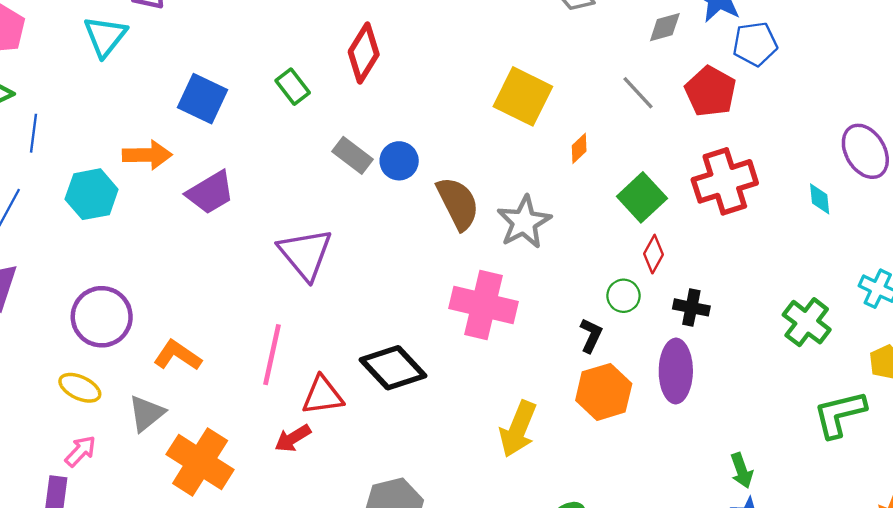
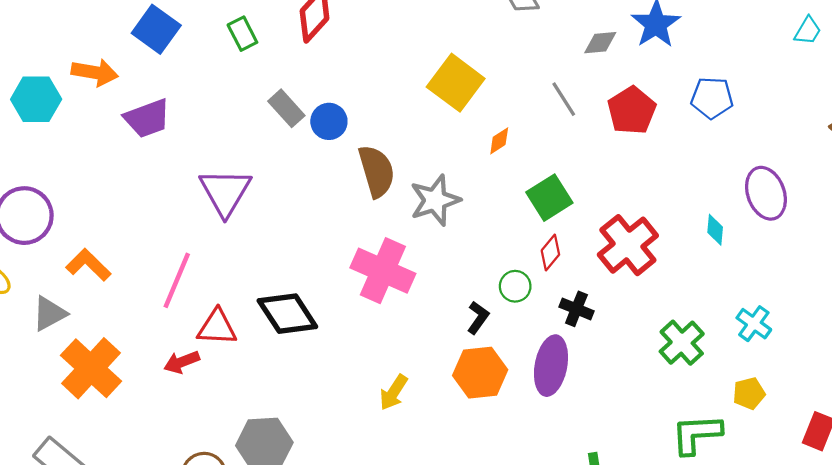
blue pentagon: (755, 44) -> (712, 98), moved
red cross: (725, 181) -> (628, 245), moved, turned -32
yellow arrow: (518, 429) -> (394, 392), size x0.7

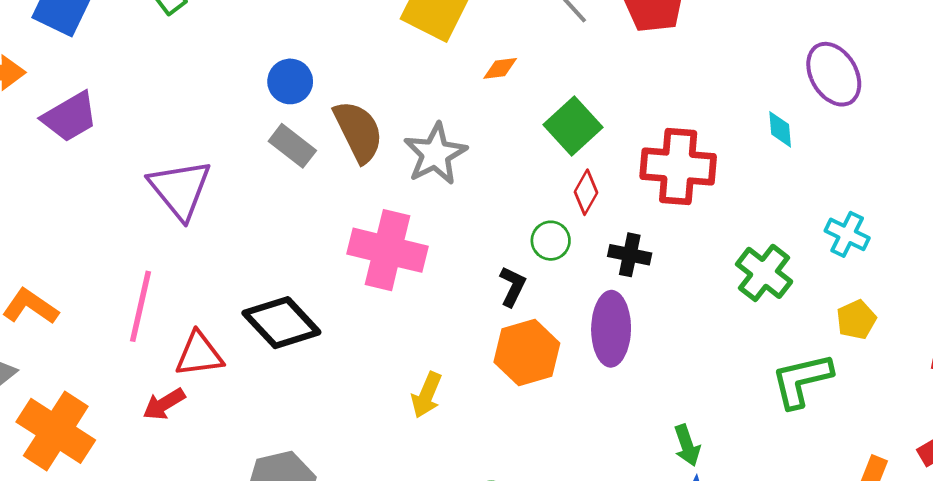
gray rectangle: (286, 108) -> (292, 146), moved
orange diamond: (499, 141) -> (500, 68), turned 36
red cross: (628, 245) -> (678, 166), turned -36

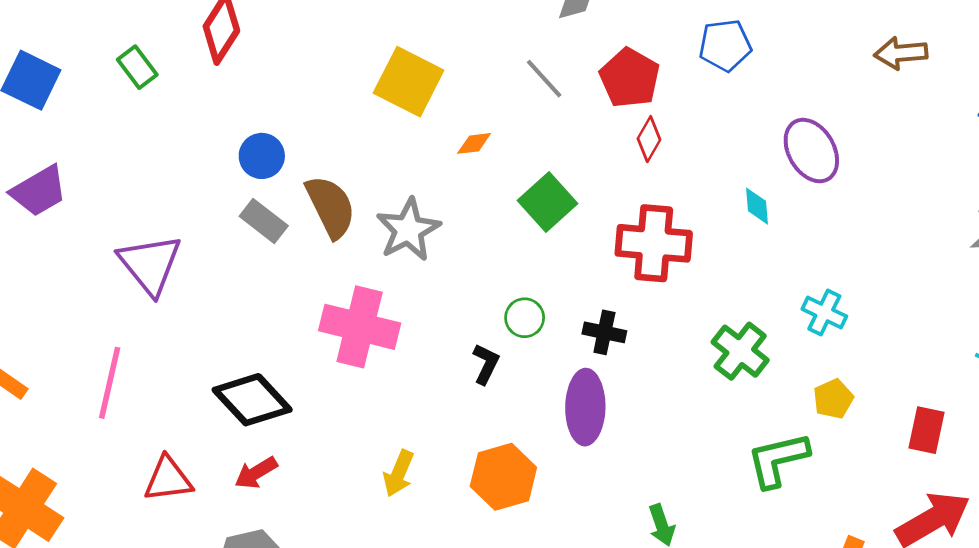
red diamond: (586, 192) -> (649, 139), moved
orange hexagon: (527, 353) -> (503, 477), moved
red triangle: (199, 354) -> (168, 479), moved
red arrow: (164, 404) -> (256, 473), moved

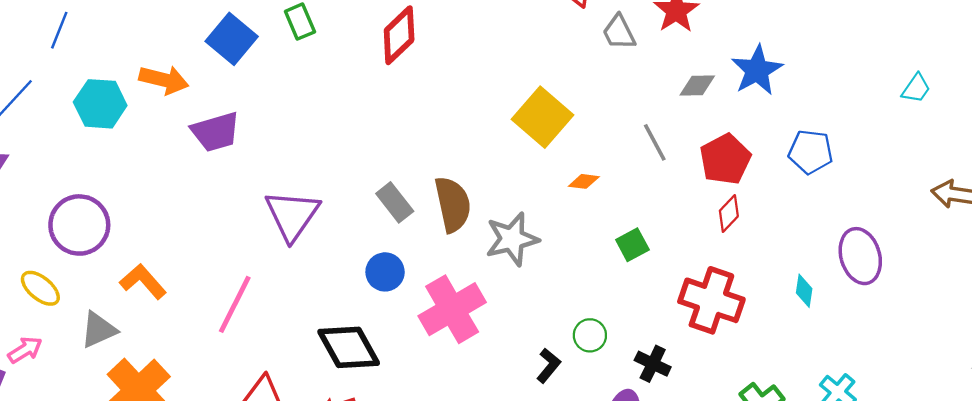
green rectangle: (137, 67) -> (300, 22), moved
blue circle: (262, 156) -> (385, 272), moved
green square: (548, 202) -> (632, 245), size x0.7
pink cross: (360, 327) -> (452, 309), turned 32

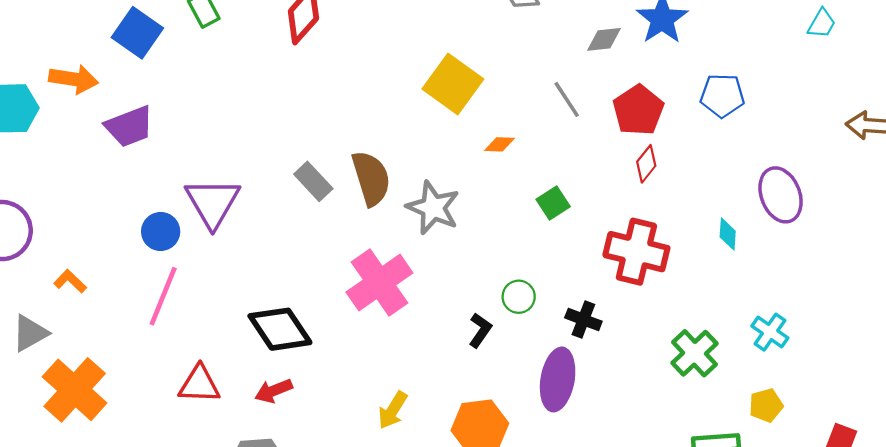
gray star: (512, 239) -> (433, 208), turned -30
blue circle: (385, 272) -> (161, 232), moved
orange L-shape: (143, 281) -> (70, 281), size x0.7

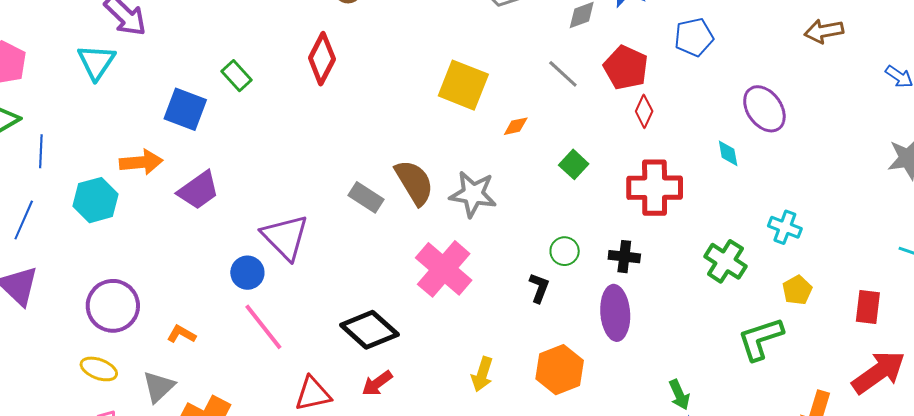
pink line: (163, 296) -> (263, 327), turned -46

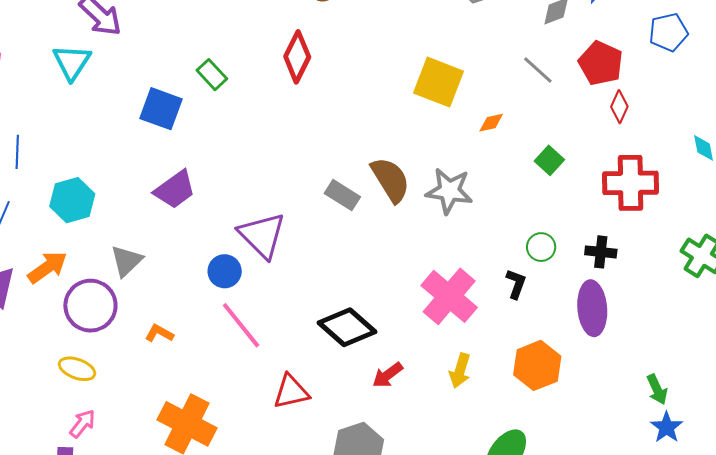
orange arrow: (141, 162) -> (47, 267), moved, turned -30
pink cross: (444, 269) -> (449, 296), moved
red arrow: (377, 383) -> (388, 375), moved
gray triangle: (159, 387) -> (126, 261), moved

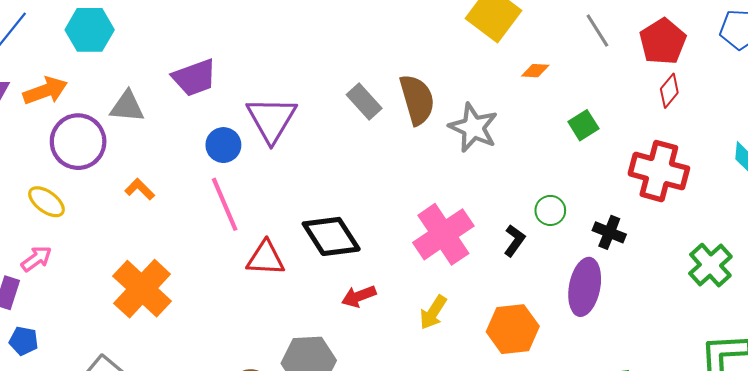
purple trapezoid: (175, 190) -> (194, 78), moved
gray triangle: (126, 261) -> (127, 107), turned 33
red triangle: (291, 392) -> (266, 258), moved

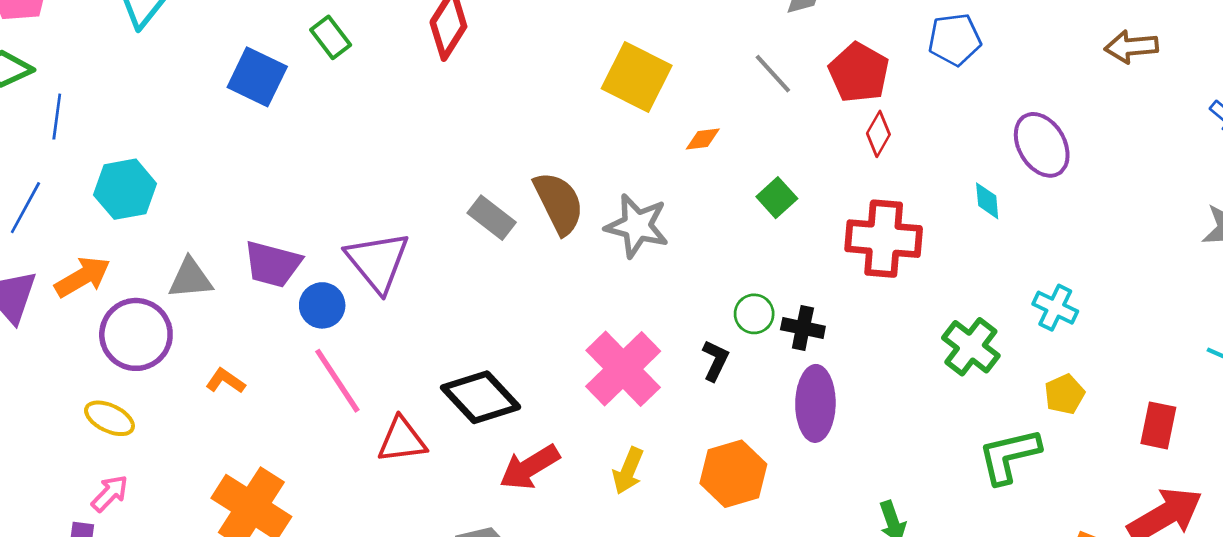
purple trapezoid: (194, 78) -> (273, 264), moved, turned 45
black cross: (609, 232) -> (803, 328), moved
red arrow: (359, 296) -> (530, 467), size x1.4

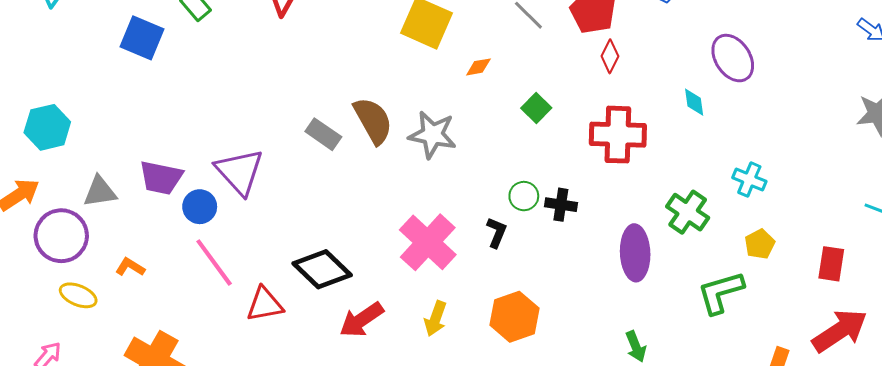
purple ellipse: (815, 403) -> (635, 253), moved
yellow ellipse: (110, 418) -> (78, 295), moved

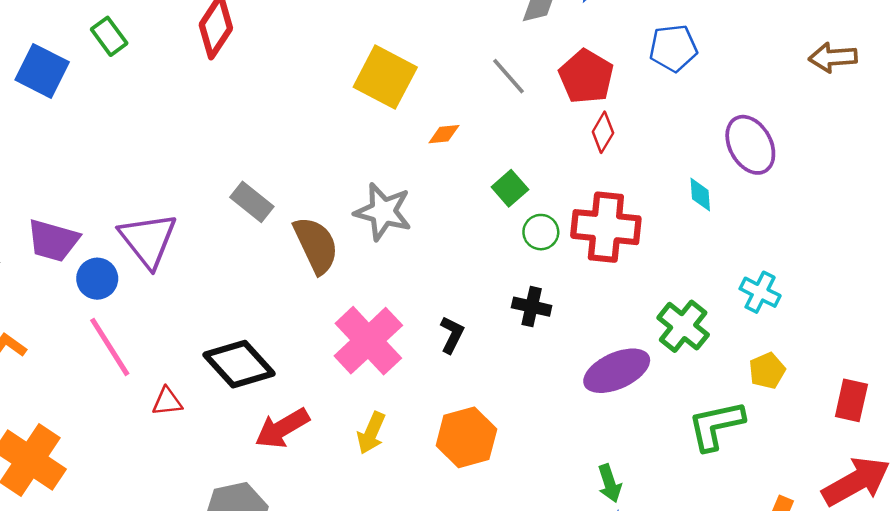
brown semicircle: (373, 121) -> (316, 245), moved
green circle: (524, 196) -> (541, 232), moved
purple ellipse: (635, 253) -> (617, 371), turned 64
red triangle: (265, 304) -> (167, 402), size x0.7

